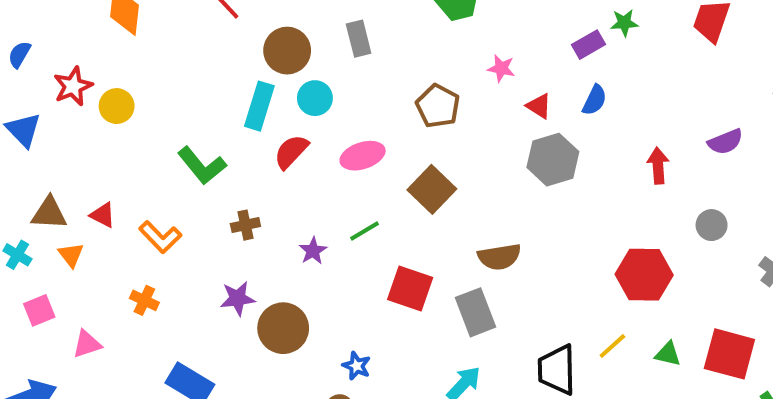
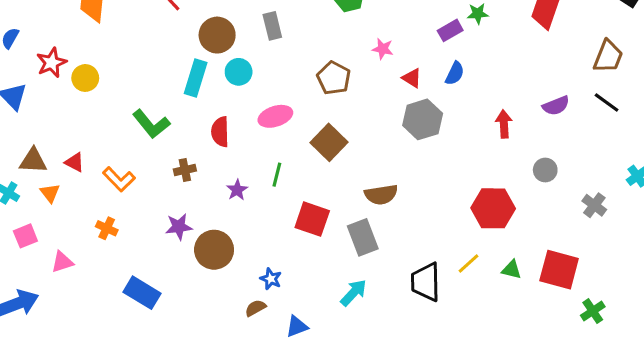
red semicircle: (291, 152) -> (220, 132), moved, turned -44
green line: (364, 231) -> (277, 175), turned -45

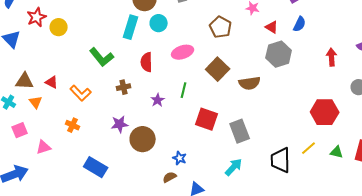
brown semicircle: (381, 195) -> (250, 83), moved

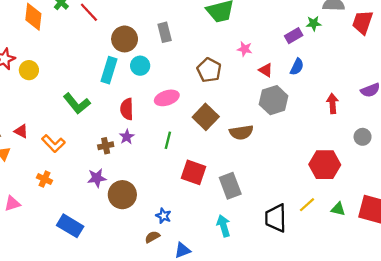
brown cross: (124, 87) -> (106, 146), moved
purple star: (158, 100) -> (127, 137), moved
cyan arrow: (234, 167) -> (224, 226), turned -60

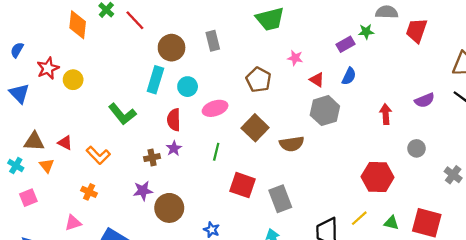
cyan circle: (140, 66) -> (188, 87), moved
pink triangle: (12, 204) -> (73, 223), moved

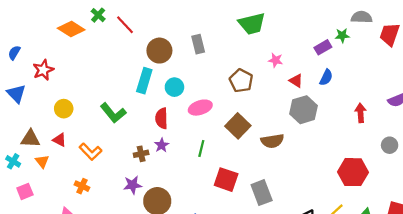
orange diamond: (78, 25) -> (71, 29), turned -64
yellow circle: (73, 80) -> (64, 109), moved

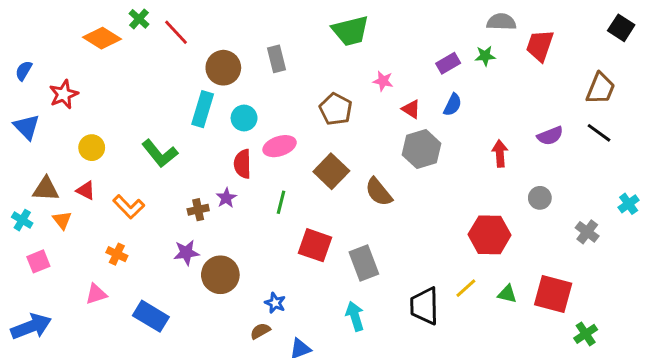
green star: (342, 35) -> (485, 56), moved
red semicircle: (162, 118) -> (243, 164), moved
brown semicircle: (272, 141) -> (379, 192), turned 60

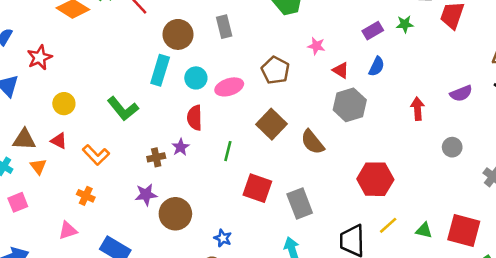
pink ellipse: (280, 146) -> (229, 87), moved
red hexagon: (490, 235) -> (375, 179), moved

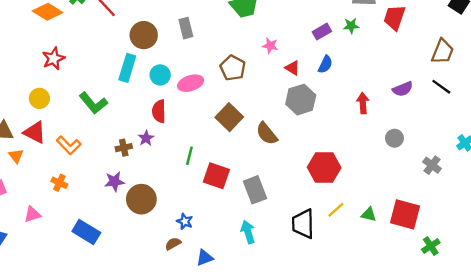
red star: (40, 57) -> (53, 59), moved
red triangle: (59, 141) -> (35, 132), size x1.5
green line: (228, 151) -> (189, 156), moved
pink triangle: (68, 230) -> (32, 214), moved

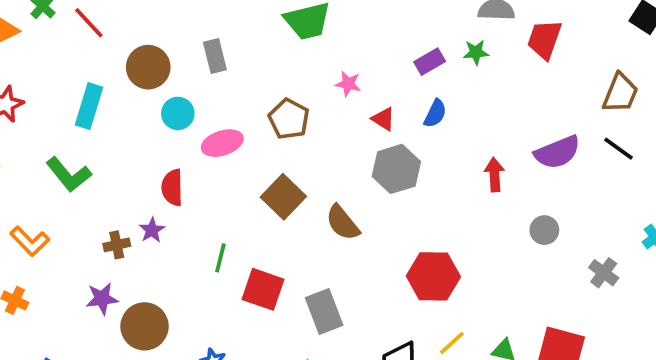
cyan rectangle: (127, 68) -> (89, 106), moved
cyan circle: (160, 75) -> (178, 113), moved
purple semicircle: (403, 89) -> (557, 152), size x1.4

